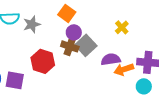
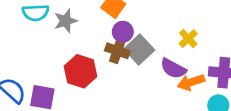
yellow cross: (122, 27) -> (188, 39), moved
purple semicircle: (111, 59) -> (173, 69), turned -144

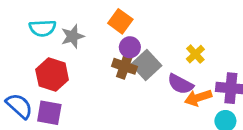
red hexagon: (81, 71) -> (52, 75), moved

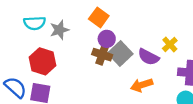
yellow cross: (195, 54) -> (170, 44), moved
purple semicircle: (180, 84) -> (148, 57), moved
orange arrow: (198, 98) -> (142, 85), moved

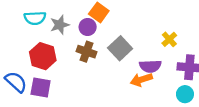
purple circle: (107, 39) -> (88, 27), moved
brown cross: (102, 55) -> (86, 52), moved
purple semicircle: (148, 57) -> (150, 66), moved, turned -30

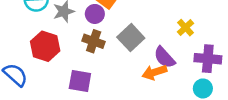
purple semicircle: (150, 66) -> (164, 57), turned 50
purple square: (41, 87) -> (80, 81), moved

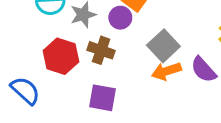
brown cross: (94, 41) -> (101, 50), moved
orange arrow: (154, 72) -> (166, 71), moved

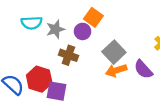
red hexagon: (61, 56) -> (39, 79), moved
purple square: (103, 98) -> (57, 91), moved

